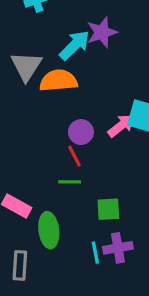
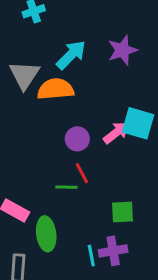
purple star: (102, 32) -> (122, 50), moved
red line: (75, 156) -> (82, 173), moved
green square: (108, 209) -> (122, 212), moved

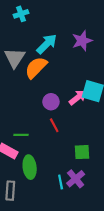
orange semicircle: (56, 89) -> (36, 67), turned -40
green line: (66, 187) -> (21, 135), moved
purple cross: (113, 251) -> (76, 179), turned -30

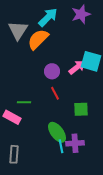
green square: (82, 152) -> (81, 109), moved
green ellipse: (30, 167) -> (57, 132), moved, turned -30
purple cross: (76, 179) -> (75, 143), turned 36

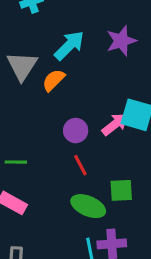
orange semicircle: (38, 39) -> (54, 80), size x0.7
green line: (24, 102) -> (16, 162), moved
green ellipse: (57, 132) -> (88, 206), moved, turned -30

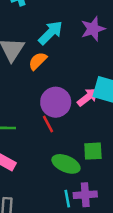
purple circle: (76, 131) -> (56, 102), size x1.5
red line: (80, 165) -> (48, 124), moved

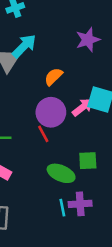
cyan arrow: (51, 33) -> (24, 46), moved
orange semicircle: (38, 61) -> (53, 77), moved

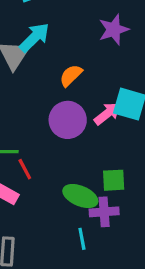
red line: (43, 134) -> (25, 169), moved
purple cross: (80, 204) -> (104, 212), moved

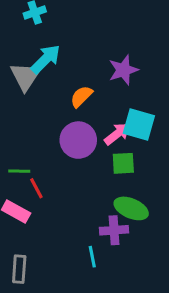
purple star: (114, 30) -> (123, 70), moved
green square: (114, 180) -> (123, 163), moved
green ellipse: (80, 196) -> (131, 208), moved

